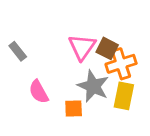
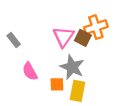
orange cross: (121, 64) -> (96, 27), moved
yellow rectangle: (124, 96) -> (77, 91), moved

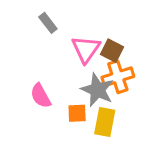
orange cross: (96, 27) -> (118, 77), moved
gray rectangle: (14, 40) -> (48, 23), moved

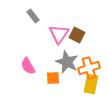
orange cross: (118, 77) -> (89, 68), moved
yellow rectangle: (105, 122) -> (91, 84), moved

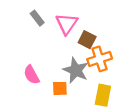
pink triangle: (59, 34) -> (67, 24), moved
orange cross: (89, 68) -> (100, 59), moved

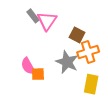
pink triangle: (67, 24) -> (47, 21), moved
orange square: (60, 88) -> (38, 74), moved

